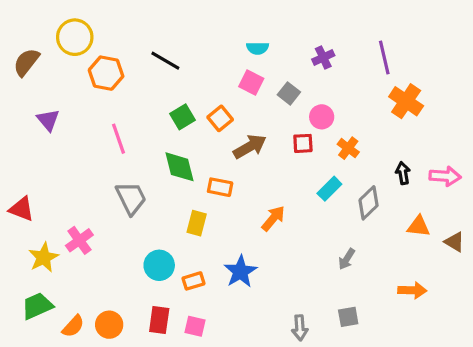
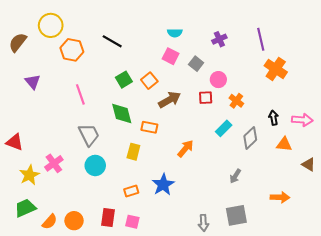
orange triangle: (419, 226) -> (284, 144), moved
cyan circle: (159, 265) -> (95, 165), moved
gray square: (348, 317) -> (236, 215), size x1.5

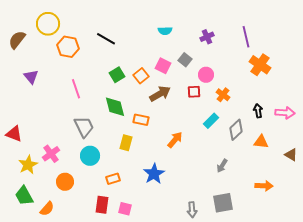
pink square: (171, 56) -> (163, 66), moved
orange triangle: (284, 144) -> (261, 142), moved
orange rectangle: (131, 191) -> (113, 179), moved
green trapezoid: (25, 208) -> (24, 196), turned -95
orange circle: (74, 221) -> (65, 182), moved

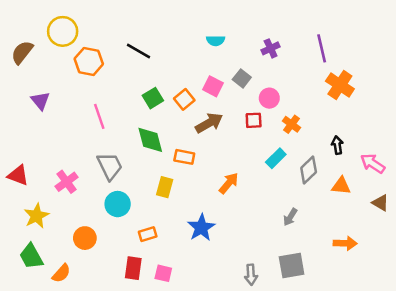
pink arrow: (285, 113) -> (373, 163), moved, turned -150
pink cross: (51, 154) -> (67, 182), moved

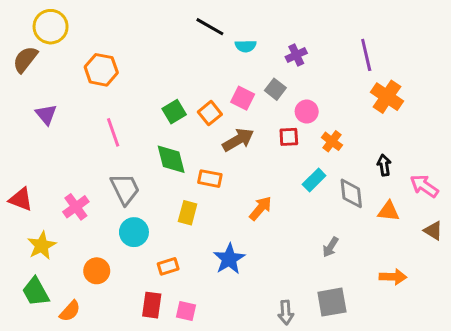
yellow circle: (63, 31) -> (51, 27), moved
purple cross: (271, 48) -> (296, 55), moved
black line: (138, 51) -> (210, 27), moved
gray diamond: (309, 170) -> (351, 193), turned -52

